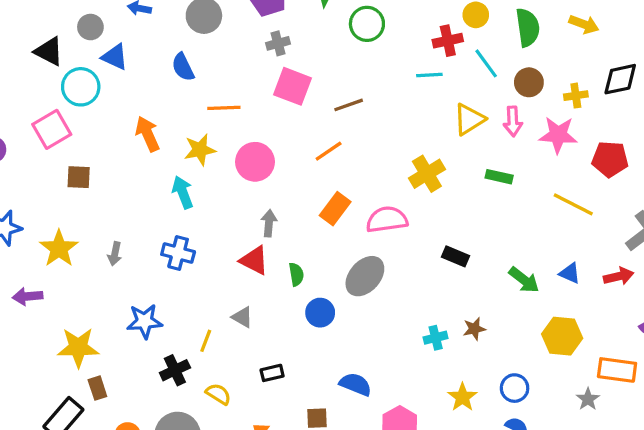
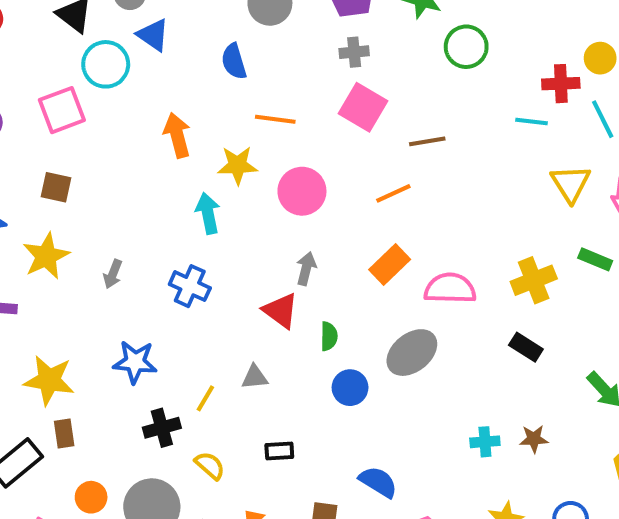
yellow triangle: (469, 119) -> (571, 184), turned -40
yellow cross: (427, 174) -> (534, 280), moved
brown square: (79, 177) -> (56, 187), moved
gray triangle: (242, 317) -> (255, 377), turned -45

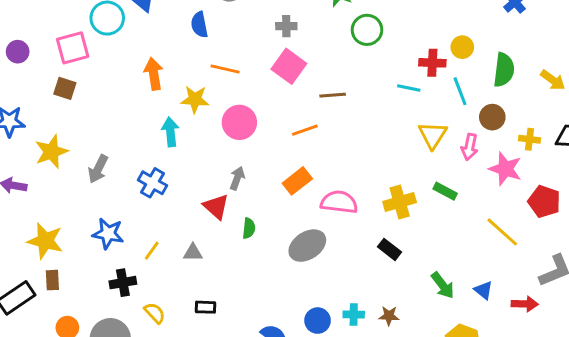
brown square: (56, 187) -> (65, 88), moved
gray arrow: (113, 274) -> (98, 169), size x1.4
blue circle: (350, 388) -> (318, 321), moved
yellow line: (205, 398) -> (152, 251), moved

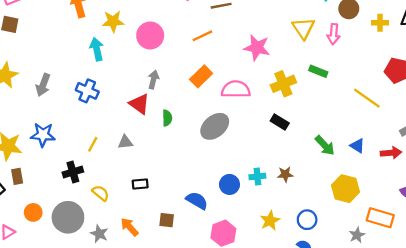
pink star: (505, 169) -> (257, 48), moved
blue star: (108, 234) -> (43, 135), moved

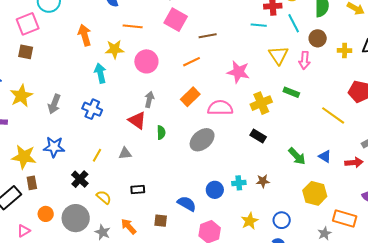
black cross: (73, 172) -> (80, 179), turned -30

